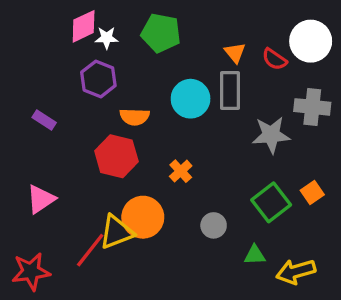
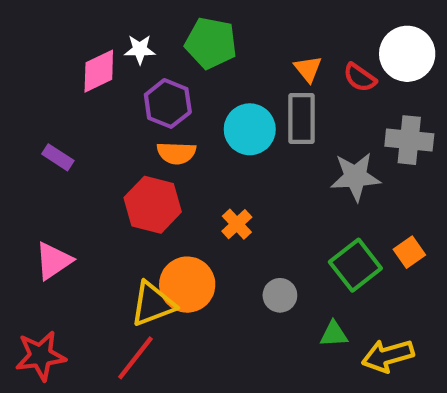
pink diamond: (84, 26) -> (99, 71), moved
purple hexagon: (98, 79) -> (168, 103), moved
red line: (90, 250) -> (135, 358), moved

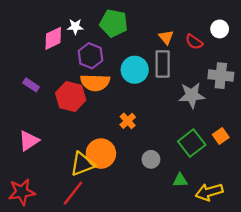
white circle: (407, 54) -> (220, 29), size x0.6
orange semicircle: (176, 153) -> (95, 83), size x1.4
red hexagon: (153, 205) -> (71, 96), moved

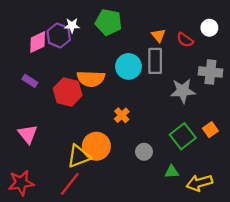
pink diamond: (53, 38) -> (38, 42), moved
purple hexagon: (90, 56) -> (59, 35), moved
pink triangle: (29, 141) -> (28, 134), turned -35

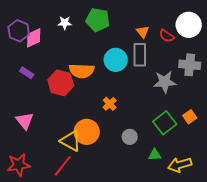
white circle: (209, 28) -> (189, 25), size x1.6
purple hexagon: (59, 35) -> (19, 31), moved
yellow triangle: (79, 156) -> (71, 141), turned 50

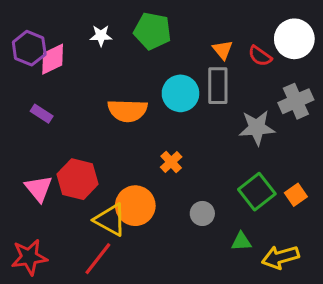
gray cross: (190, 65) -> (296, 101), turned -30
red hexagon: (61, 83) -> (78, 179), moved
orange square: (190, 117) -> (296, 195), moved

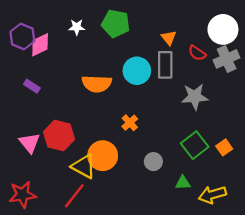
red semicircle: (260, 56) -> (197, 53), moved
gray cross: (296, 101) -> (227, 59), moved

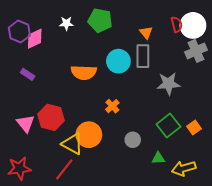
red semicircle: (197, 53) -> (177, 24), moved, turned -140

